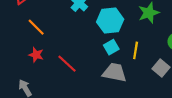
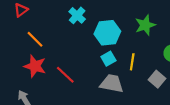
red star: (36, 55) -> (35, 66), size x1.5

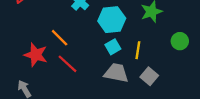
orange line: (35, 39) -> (60, 38), moved
gray square: (157, 79) -> (149, 76), moved

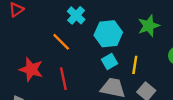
orange line: (60, 38) -> (61, 42), moved
red line: (67, 64) -> (63, 79), turned 35

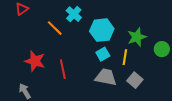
green star: (149, 26) -> (137, 37), moved
orange line: (61, 42) -> (55, 28), moved

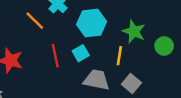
green star: (137, 37) -> (134, 31), turned -30
cyan square: (103, 54) -> (81, 53), moved
red line: (63, 69) -> (55, 56), moved

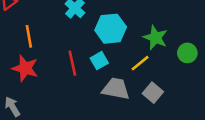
orange line: (35, 21) -> (29, 36), moved, turned 35
yellow line: (119, 56) -> (140, 63), turned 42

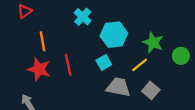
red line: (72, 63) -> (68, 65), moved

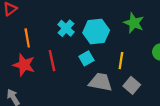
cyan cross: (83, 17) -> (66, 28), moved
green star: (153, 42) -> (134, 23), moved
yellow line: (140, 65) -> (121, 61), turned -42

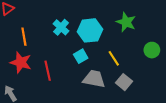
red line: (52, 61) -> (48, 71), moved
yellow line: (121, 61) -> (114, 58), turned -42

